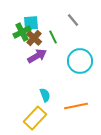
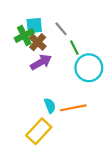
gray line: (73, 20) -> (61, 29), moved
green line: (53, 37) -> (74, 48), moved
orange line: (76, 106) -> (73, 108), moved

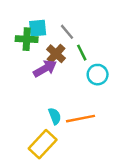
green cross: (24, 35) -> (27, 39), turned 30
brown cross: (38, 42) -> (56, 54), moved
cyan circle: (89, 68) -> (98, 75), size x0.7

